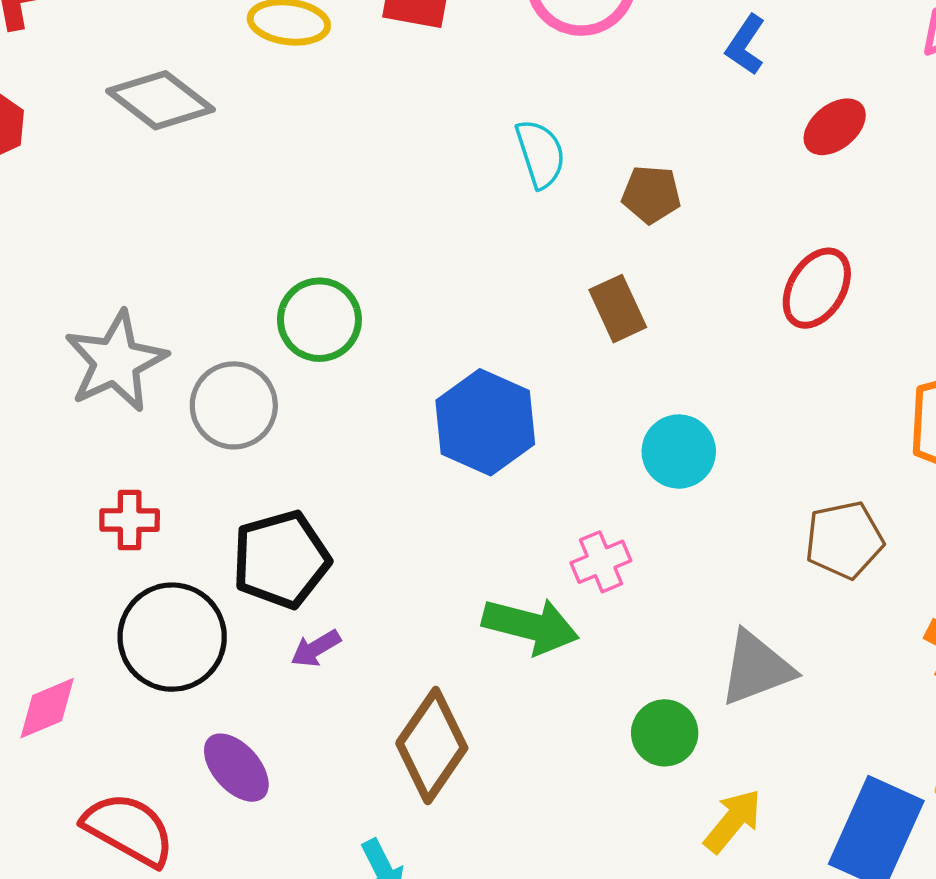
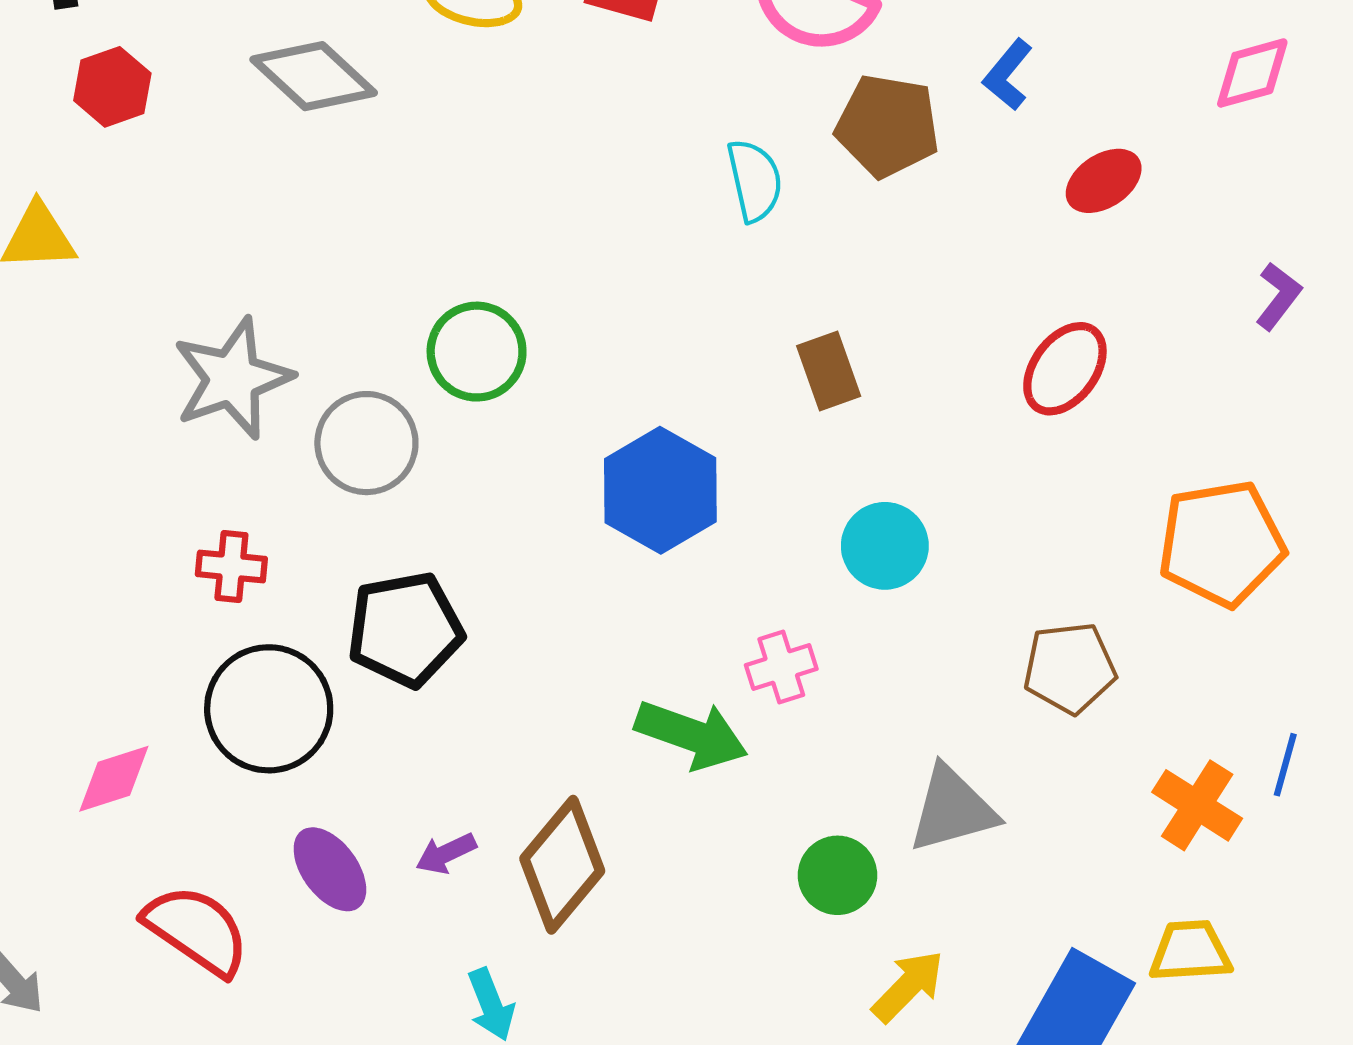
brown pentagon: (651, 194) -> (888, 126), moved, size x1.5
purple arrow: (316, 648) -> (446, 853), moved

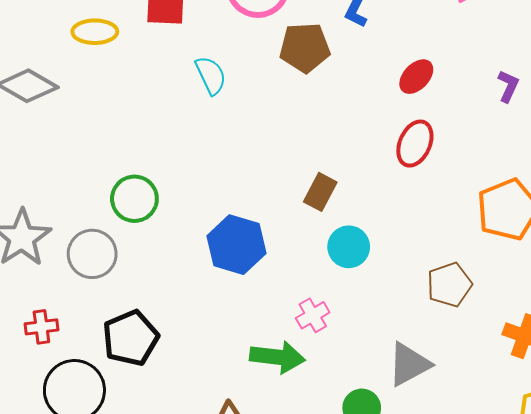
cyan semicircle: (755, 180) -> (211, 75), moved
red ellipse: (1104, 181) -> (416, 77), moved
brown rectangle: (829, 371) -> (320, 192), moved, turned 60

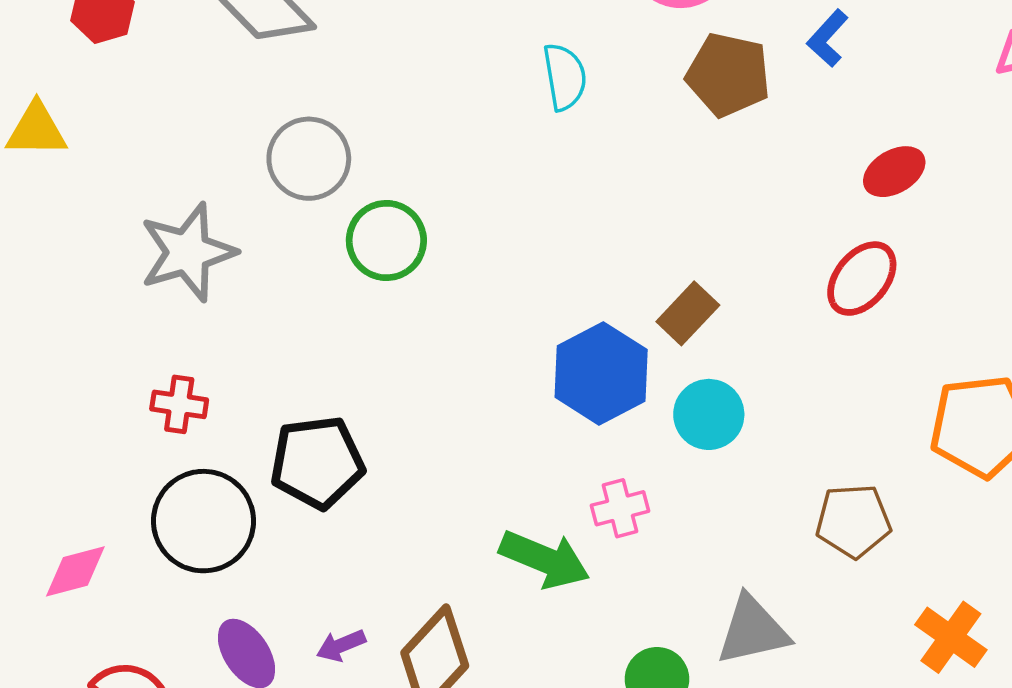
blue hexagon: (236, 245) -> (601, 373), moved
gray circle: (92, 254) -> (309, 159), moved

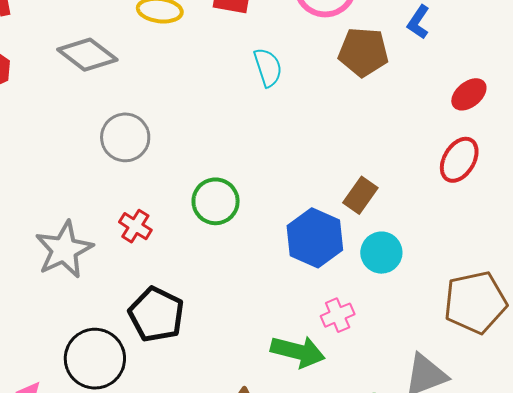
green circle: (386, 241) -> (216, 201), moved
gray star: (188, 252) -> (64, 250), moved
red cross: (179, 404) -> (135, 226), moved, turned 32
black pentagon: (317, 462) -> (156, 314), turned -30
brown pentagon: (853, 521) -> (475, 302), size x1.4

